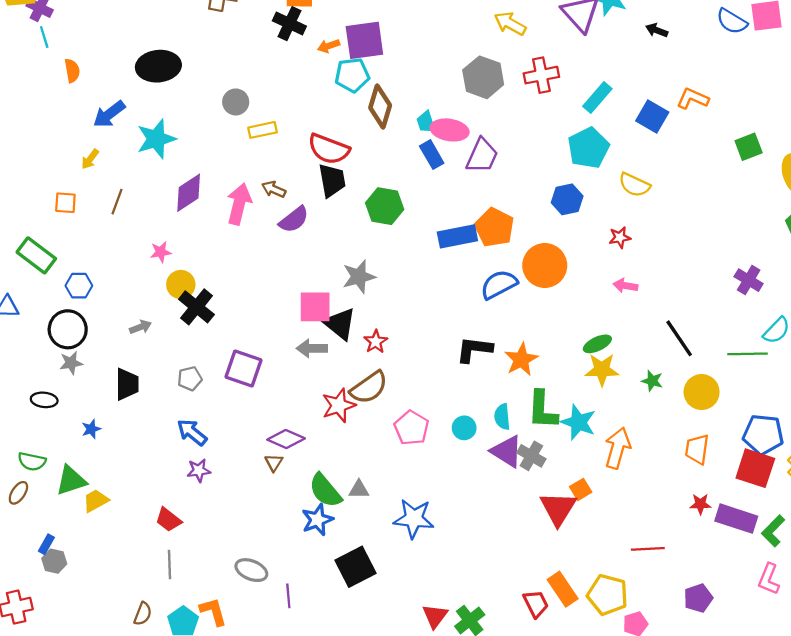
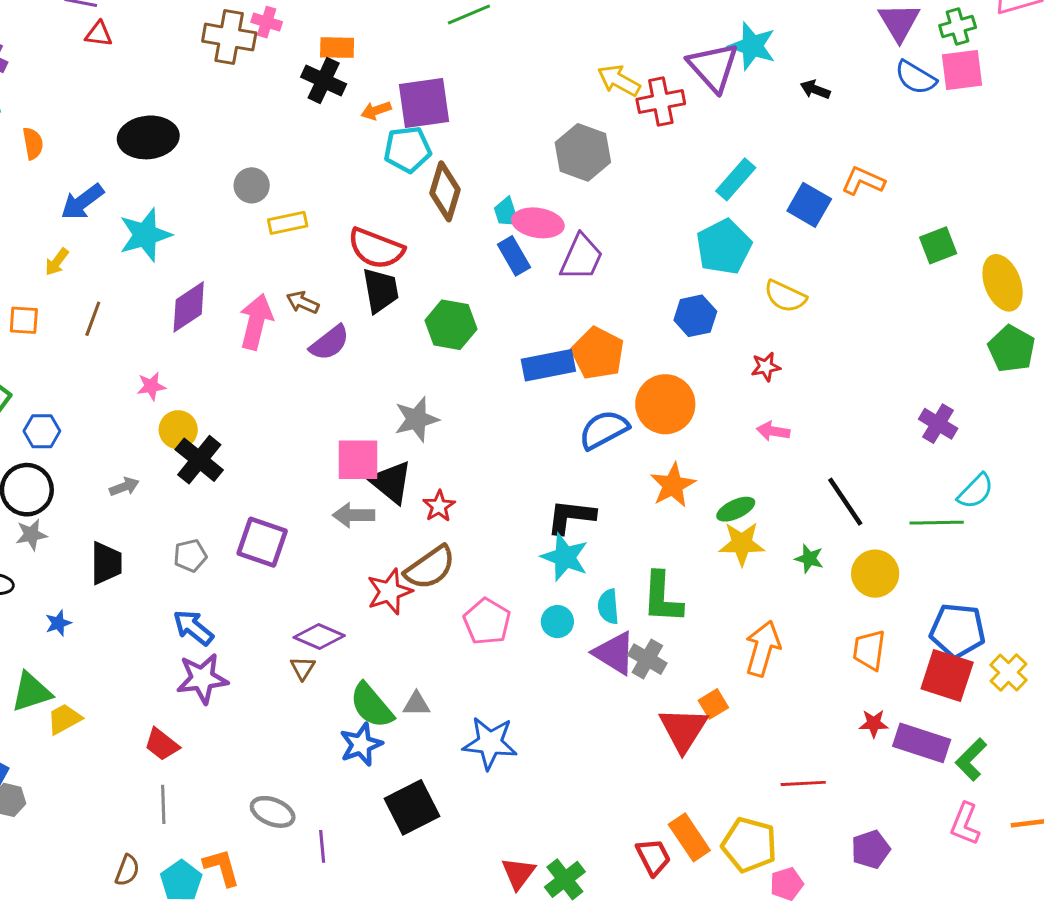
red cross: (541, 75) -> (661, 101), moved
orange star: (521, 360) -> (673, 485), moved
cyan star: (578, 422) -> (565, 557), moved
purple star: (199, 470) -> (202, 679), size x1.6

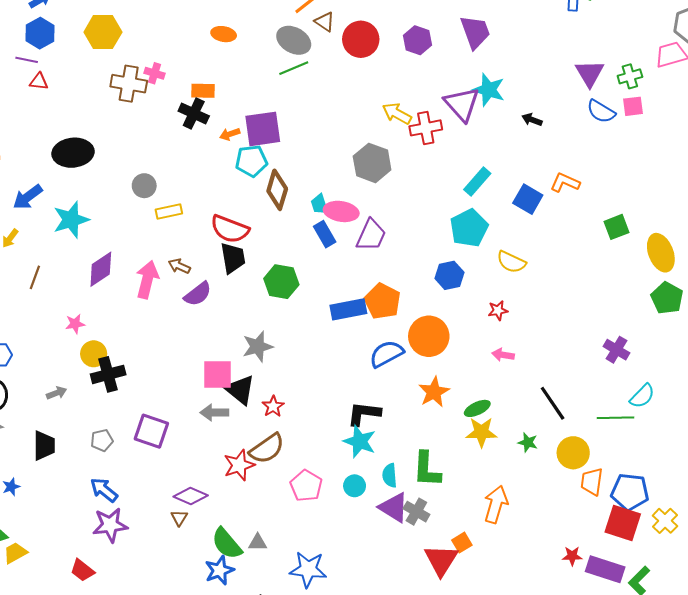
pink square: (962, 70) -> (633, 106), size x0.7
black cross: (199, 460) -> (108, 374), turned 36
orange trapezoid: (869, 650) -> (592, 482), moved

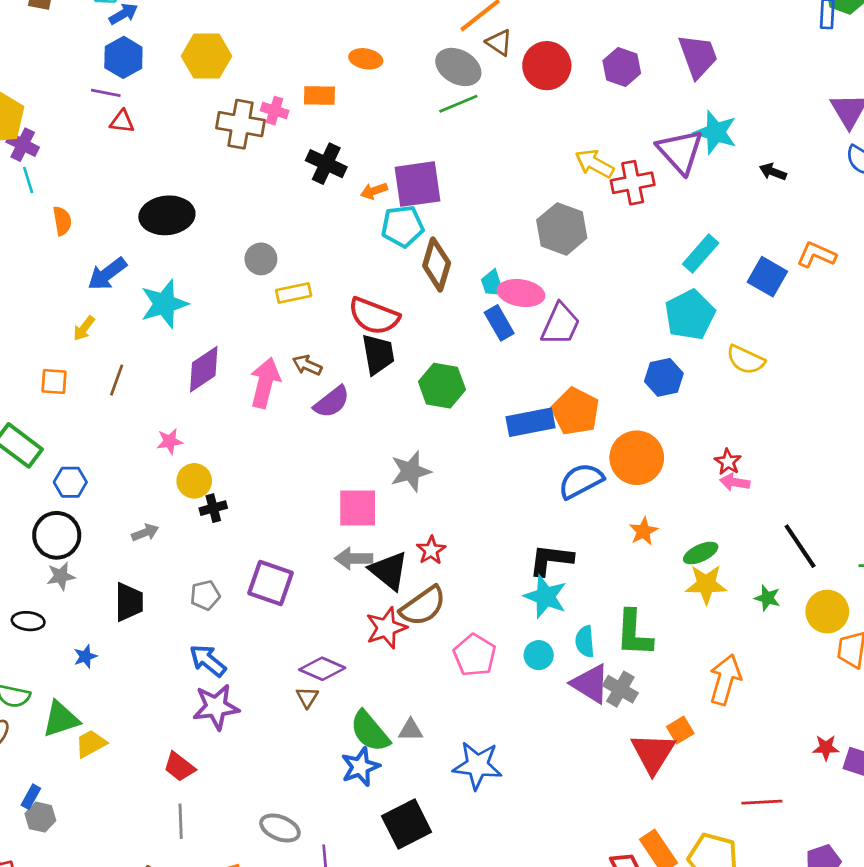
orange rectangle: (203, 91) -> (319, 96), moved
red star: (498, 310) -> (728, 462), moved, turned -30
black cross: (108, 374) -> (213, 508), size x0.6
black triangle: (240, 390) -> (389, 571), moved
orange star: (434, 392) -> (643, 531), size x0.7

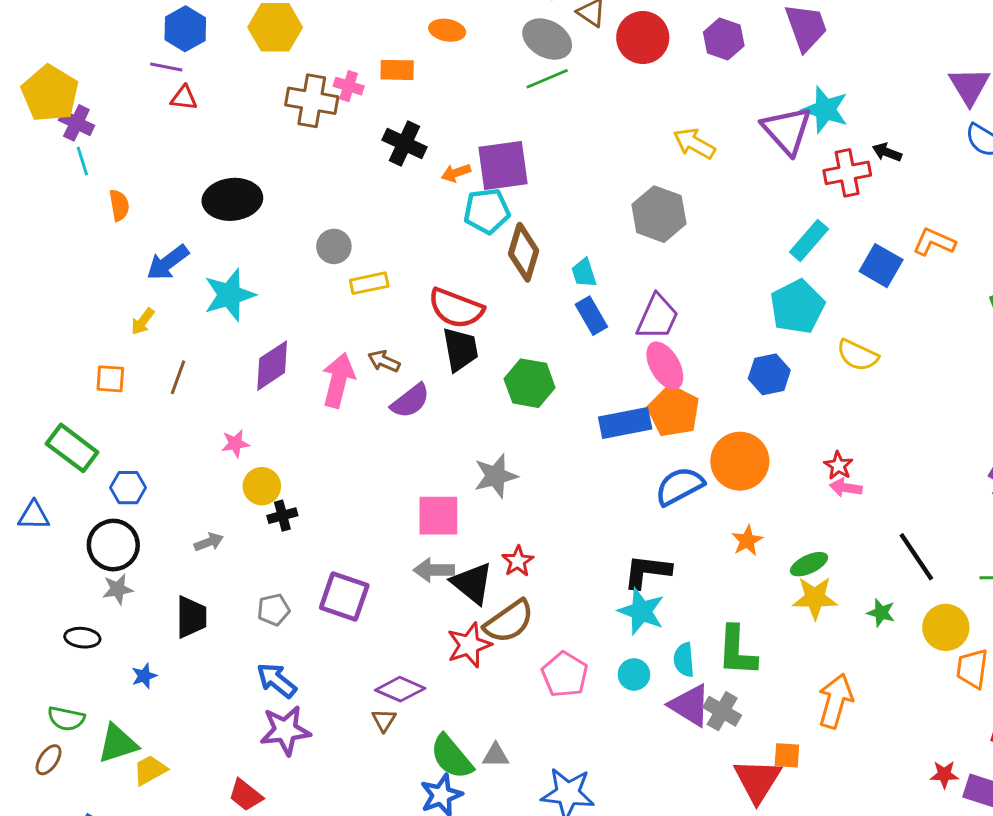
red cross: (633, 183) -> (847, 173), moved
pink ellipse: (521, 293) -> (665, 366), moved, turned 51
orange square: (680, 730) -> (787, 755), turned 35

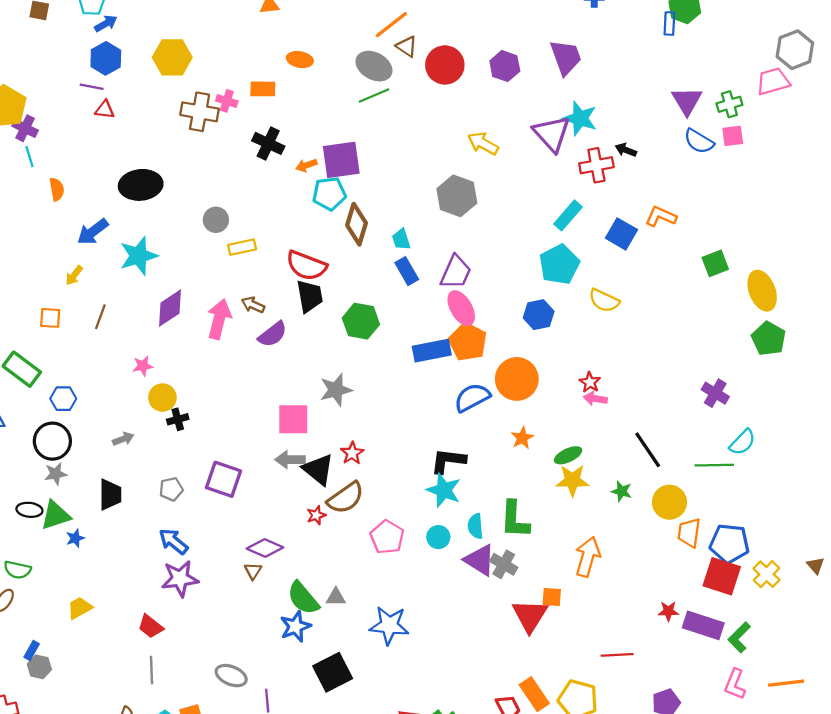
red star: (469, 645) -> (316, 515), size x0.6
green triangle: (118, 744) -> (56, 515), moved

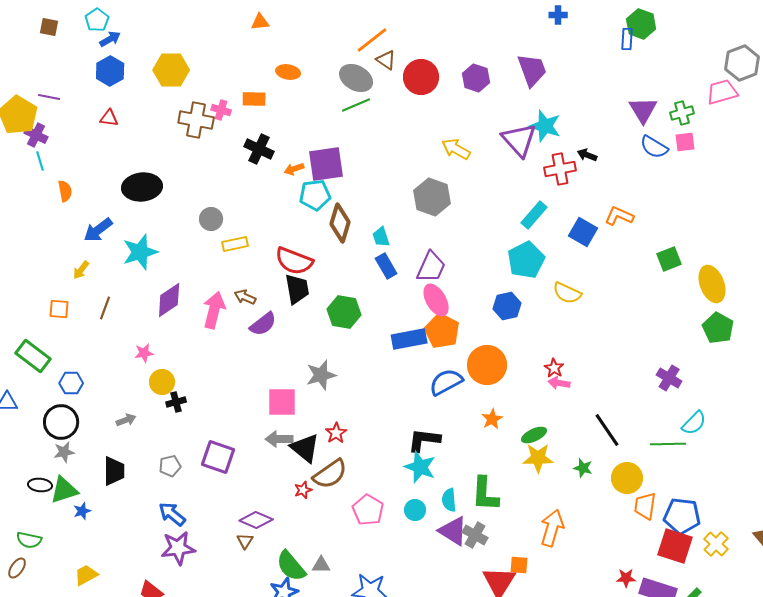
purple line: (92, 87) -> (49, 97), moved

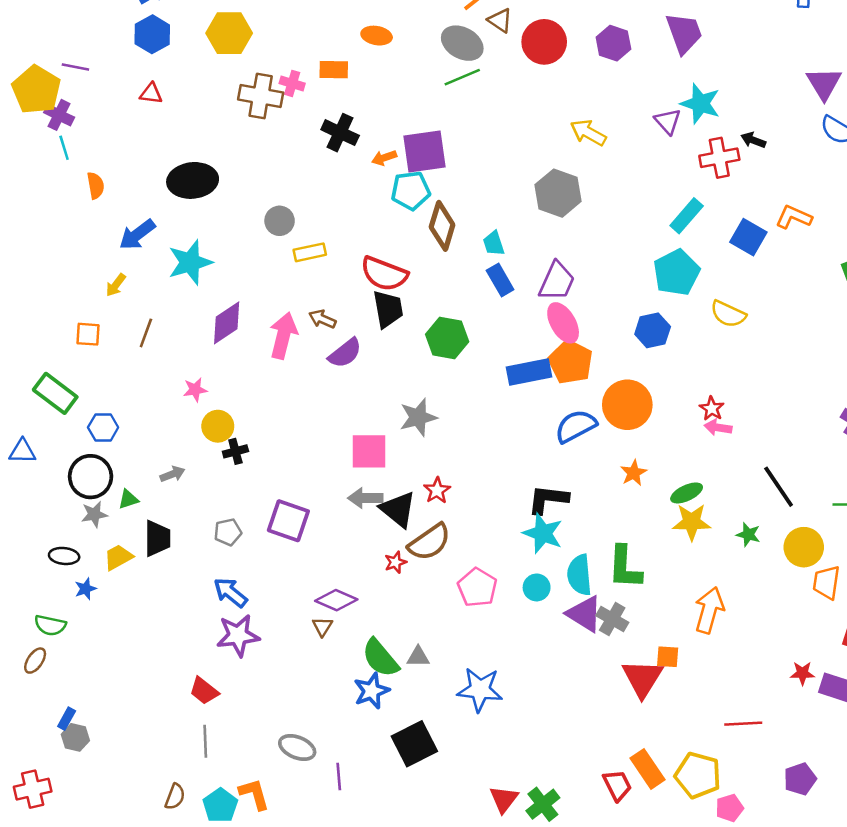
purple triangle: (519, 140) -> (668, 121), size x0.6
green triangle: (64, 490) -> (128, 499), moved, size x0.6
cyan semicircle: (449, 500) -> (579, 575), size x1.4
blue star: (82, 511) -> (85, 589), moved
yellow trapezoid: (86, 575) -> (118, 557), moved

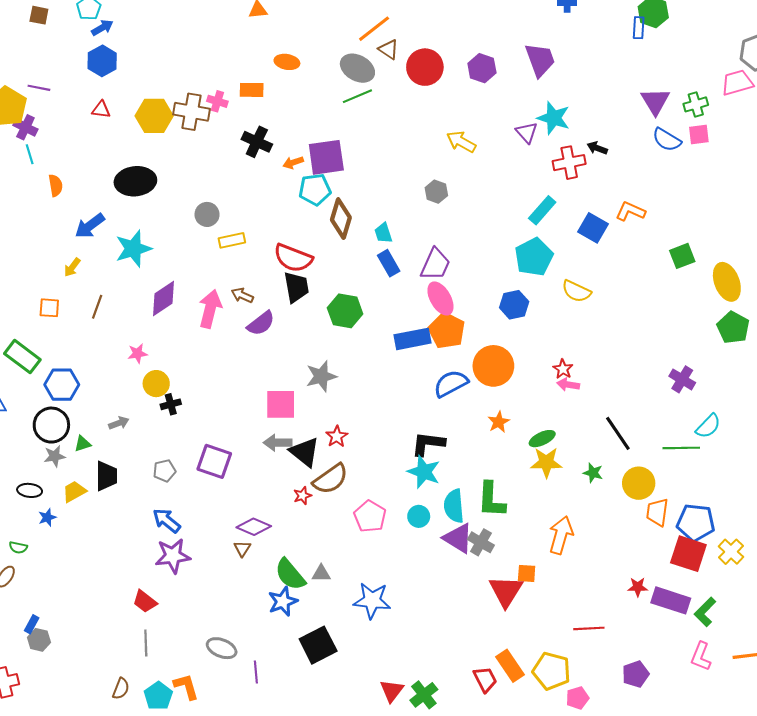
yellow hexagon: (229, 33) -> (154, 116), moved
gray hexagon: (558, 193) -> (436, 192), size x0.6
blue hexagon: (103, 427) -> (62, 385), size x1.4
green semicircle: (50, 625) -> (18, 547), size x0.7

